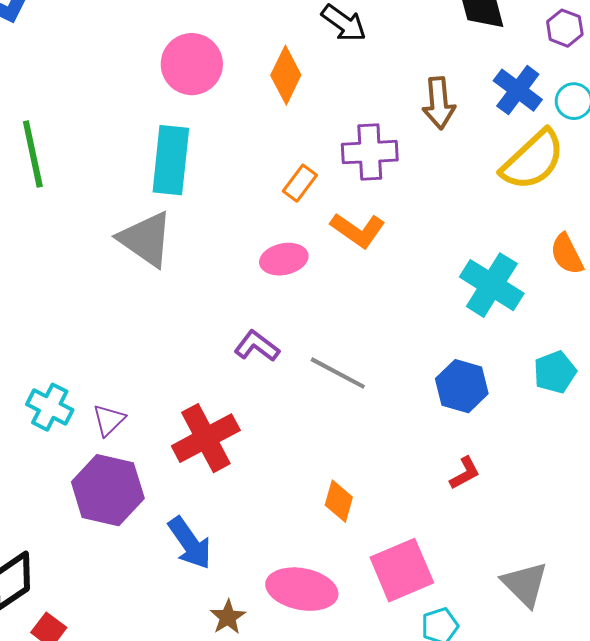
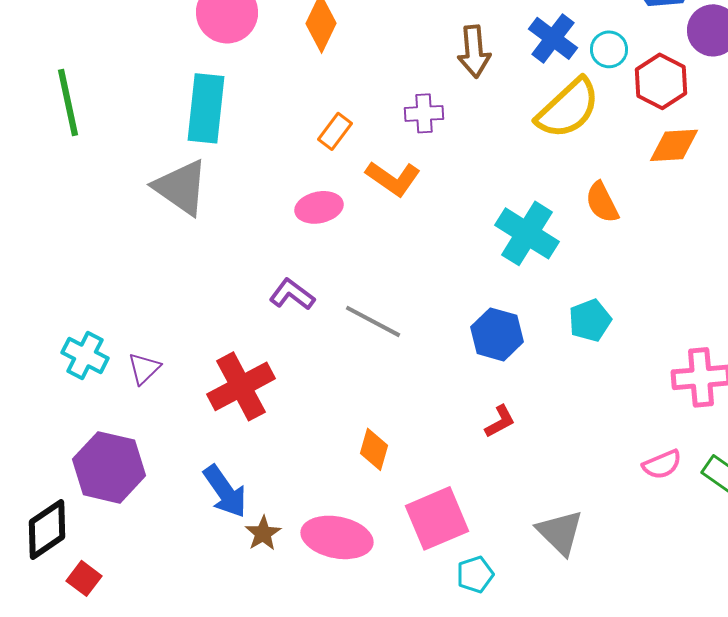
purple cross: (370, 152) -> (424, 113), moved, size x0.7
purple hexagon: (108, 490) -> (109, 467), moved
brown star: (228, 617) -> (263, 533), moved

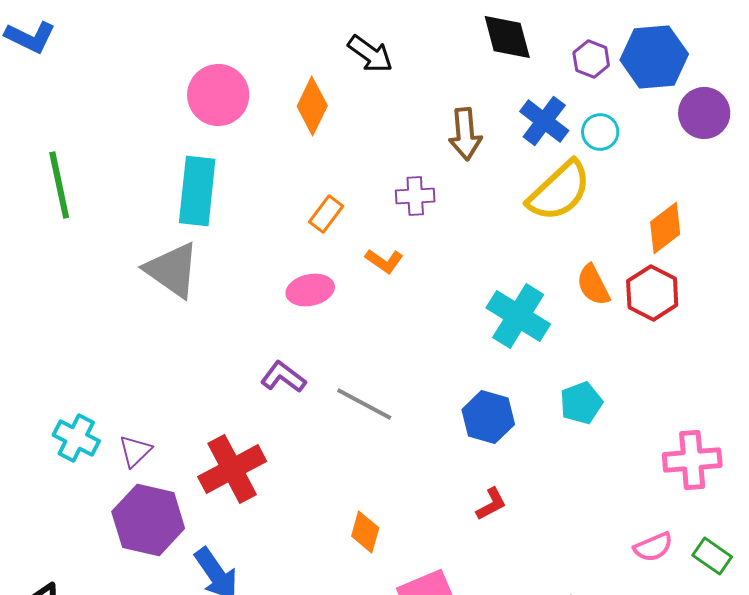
red hexagon: (661, 81) -> (652, 293), moved
orange diamond: (674, 145) -> (665, 228), turned -34
orange L-shape: (393, 178) -> (384, 261), size x0.7
purple hexagon: (109, 467) -> (148, 520), moved

